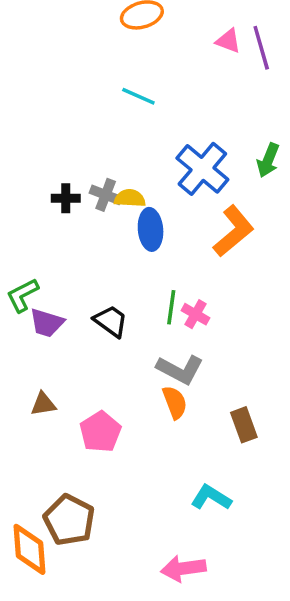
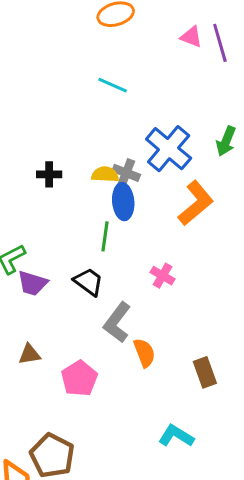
gray cross: (106, 195) -> (126, 173), moved
green line: (171, 307) -> (105, 236), moved
gray L-shape: (180, 369) -> (117, 323), moved, turned 99

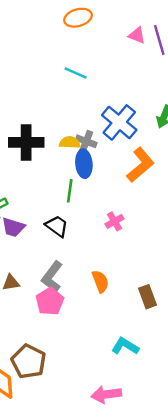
black cross: (49, 174) -> (26, 142), size x1.8
pink cross: (162, 276) -> (115, 221), turned 30
gray L-shape: (117, 323) -> (52, 277), moved

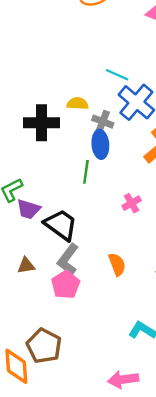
cyan line: (76, 73) -> (117, 75), moved
yellow semicircle: (70, 142) -> (78, 104), moved
black trapezoid: (57, 226) -> (61, 225), moved, size x1.4

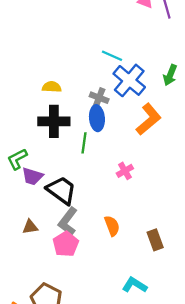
yellow semicircle: (78, 104) -> (52, 87), moved
black cross: (42, 123) -> (54, 121), moved

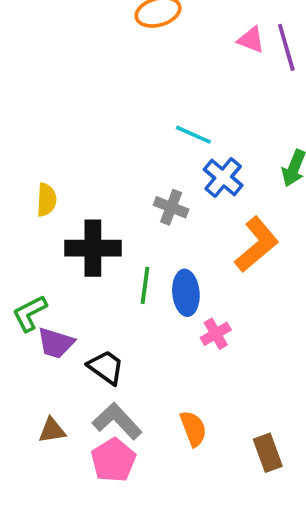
blue cross: (129, 80) -> (223, 177), size x0.7
yellow semicircle: (52, 87) -> (46, 200), moved, turned 90
blue ellipse: (97, 118) -> (186, 293), moved
black trapezoid: (61, 190) -> (106, 367), size x0.7
gray L-shape: (68, 222) -> (117, 421), turned 100

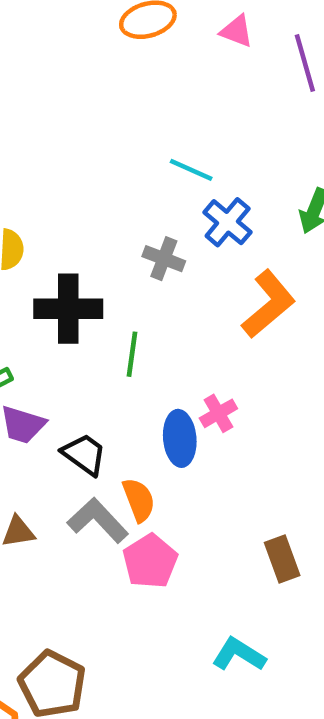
pink triangle: (251, 40) -> (237, 31), moved
blue ellipse: (186, 293) -> (180, 438), moved
orange semicircle: (193, 429) -> (139, 500), moved
pink pentagon: (113, 460) -> (150, 561), moved

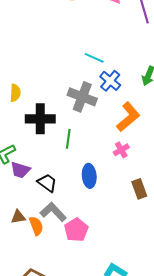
gray cross: (164, 259) -> (82, 97), size x1.6
pink cross: (218, 413) -> (121, 150), moved
orange semicircle: (139, 500) -> (36, 226), moved
brown rectangle: (282, 559) -> (139, 189), moved

